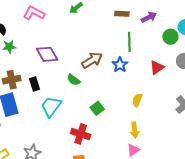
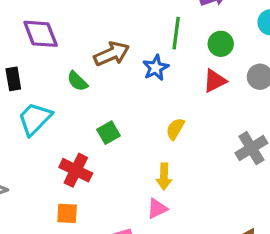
green circle: (170, 37) -> (221, 44), moved

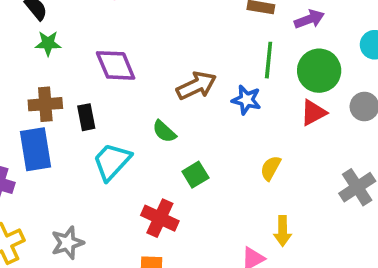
green circle: (221, 44) -> (319, 71), size x1.5
blue star: (156, 68) -> (246, 100), turned -30
green semicircle: (77, 81) -> (164, 131), moved
yellow arrow: (164, 177) -> (283, 231), moved

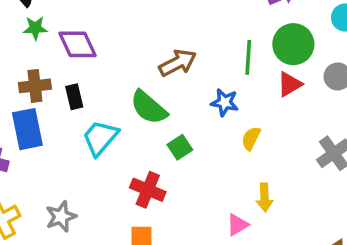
green line: (269, 60) -> (248, 57), moved
purple diamond: (116, 65) -> (78, 44), moved
blue star: (246, 100) -> (225, 102), moved
green semicircle: (164, 131) -> (149, 107), size x1.6

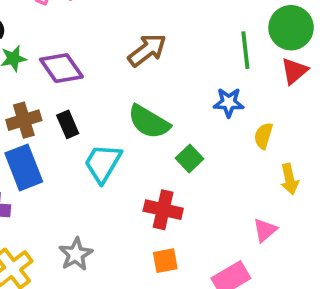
brown arrow: (178, 63) -> (147, 50), moved
yellow arrow: (265, 198) -> (289, 179), moved

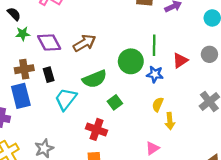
green circle: (291, 28) -> (131, 61), moved
brown arrow: (147, 50) -> (84, 43), moved
blue star: (229, 102) -> (155, 74), moved
green semicircle: (149, 122) -> (95, 79), turned -60
yellow semicircle: (263, 136) -> (158, 104), moved

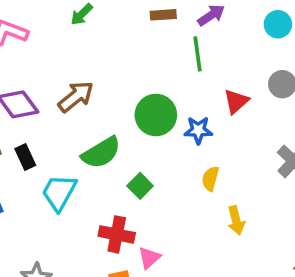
green line: (154, 45) -> (197, 54), moved
yellow arrow: (170, 121) -> (236, 220), moved
pink triangle: (152, 148) -> (149, 258), moved

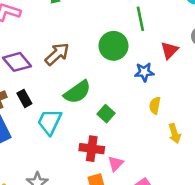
green circle: (156, 115) -> (114, 46), moved

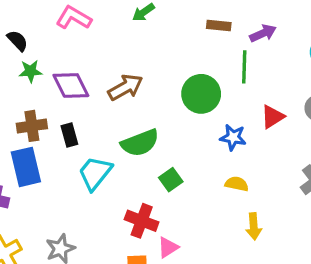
yellow semicircle: (155, 105) -> (237, 184), turned 77

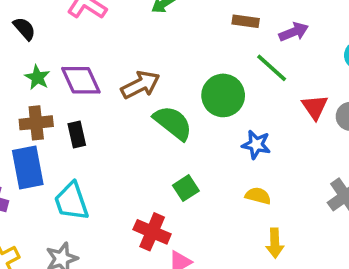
green line: (244, 67) -> (272, 68), turned -52
green star: (30, 71) -> (37, 77), moved, turned 30
red triangle: (272, 117) -> (315, 107), moved, turned -35
green semicircle: (140, 143) -> (173, 123), moved, turned -123
cyan trapezoid: (95, 173) -> (72, 201), moved, turned -60

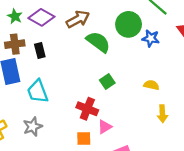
purple diamond: (81, 80) -> (41, 17), turned -35
blue star: (256, 145) -> (151, 38), moved

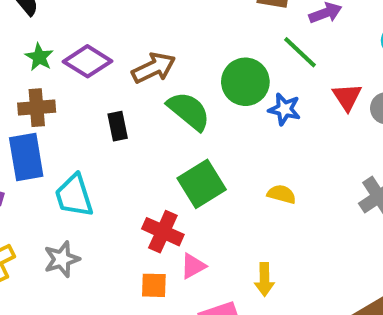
black rectangle: (40, 51) -> (118, 126), moved
green square: (107, 82) -> (202, 184), size x1.6
yellow arrow: (162, 114) -> (264, 279), moved

